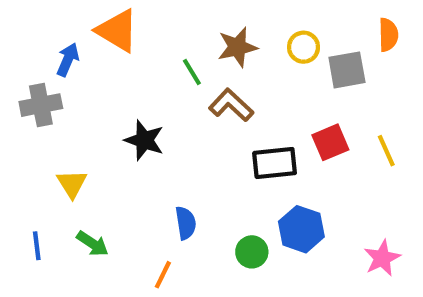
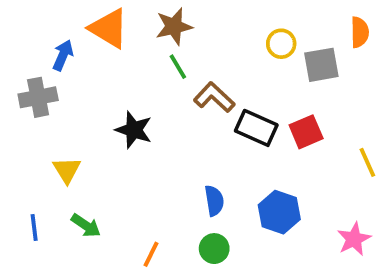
brown star: (237, 47) -> (174, 26), moved
yellow line: (386, 151) -> (367, 162), moved
black rectangle: (275, 163) -> (256, 128), moved, turned 30
blue semicircle: (186, 223) -> (214, 201), moved
green circle: (252, 252) -> (214, 249), moved

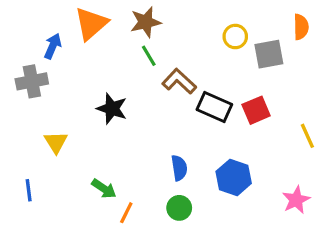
orange triangle: (109, 28) -> (91, 24), turned 48
green arrow: (86, 226) -> (104, 189), moved

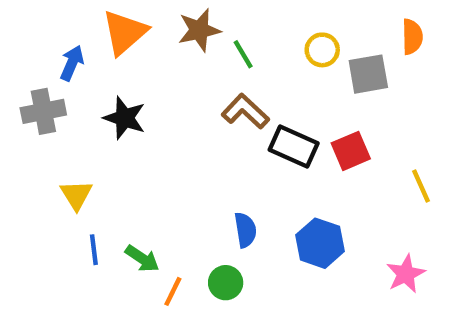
green line: (149, 56) -> (243, 54), moved
black star: (112, 109) -> (125, 118), moved
blue line: (29, 190) -> (94, 250), moved
green circle: (179, 208) -> (226, 283), moved

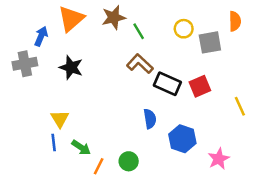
yellow triangle: (76, 195) -> (60, 119), moved
blue semicircle: (245, 230) -> (150, 119), moved
pink star: (406, 274) -> (219, 159), moved

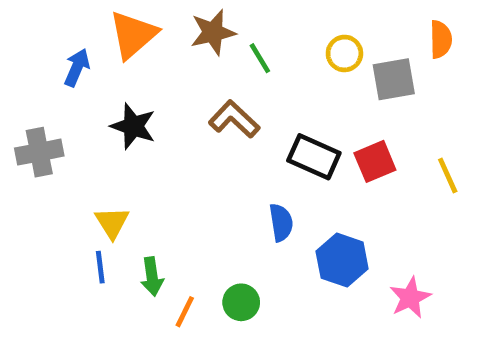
gray cross: (25, 64) -> (39, 152), moved
brown L-shape: (140, 64) -> (234, 119), moved
yellow line: (240, 106) -> (448, 176), moved
green arrow: (81, 148) -> (152, 276), turned 48

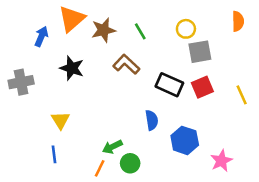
brown star: (213, 32) -> (103, 30), moved
gray square: (394, 79) -> (200, 52), moved
blue line: (100, 267) -> (54, 154), moved
green arrow: (152, 276) -> (112, 147), moved, turned 72

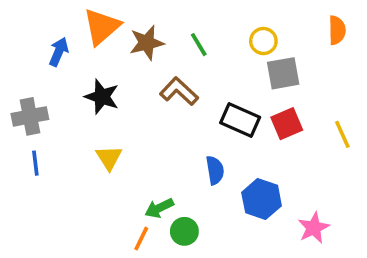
yellow triangle: (60, 120) -> (109, 158), moved
blue line: (54, 154) -> (35, 163), moved

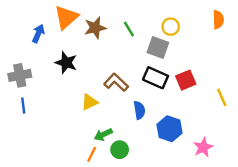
gray square: (283, 73) -> (158, 48), moved, turned 30
brown L-shape: (179, 91) -> (116, 82), moved
yellow line: (342, 134) -> (222, 97), moved
yellow triangle: (109, 158) -> (89, 102), moved, turned 36

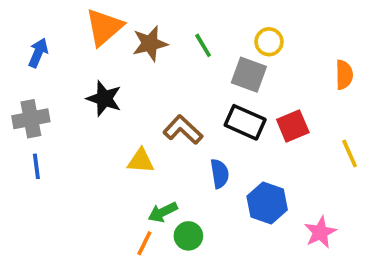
orange semicircle: (218, 20) -> (344, 75), moved
blue arrow: (38, 34) -> (38, 53), moved
yellow triangle: (89, 102) -> (141, 161), turned 30

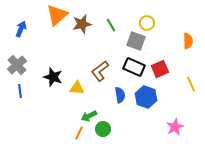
black star: (104, 99) -> (53, 77), moved
gray cross: (31, 119) -> (17, 65), turned -30
brown L-shape: (183, 130) -> (100, 71), turned -80
blue hexagon: (267, 203) -> (146, 97), moved

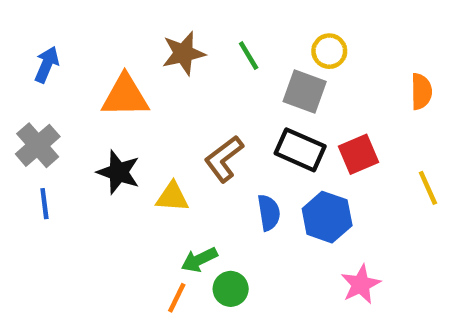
orange triangle: (57, 15) -> (125, 96), moved, turned 40
pink star: (175, 127) -> (361, 284), moved

